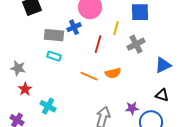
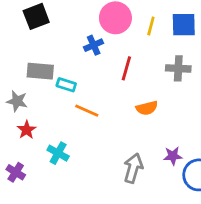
yellow line: (116, 28) -> (151, 26), moved
gray rectangle: (54, 35) -> (40, 71), moved
gray cross: (136, 44) -> (178, 68), turned 30
orange line: (89, 76) -> (87, 111), moved

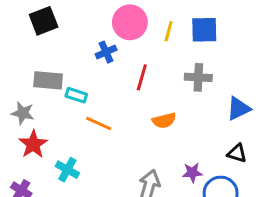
red star: (27, 130) -> (33, 144), size x1.4

